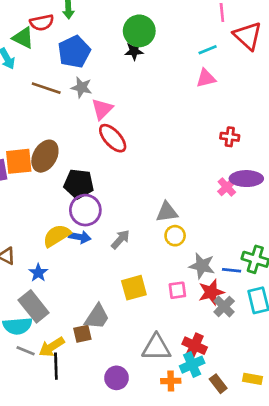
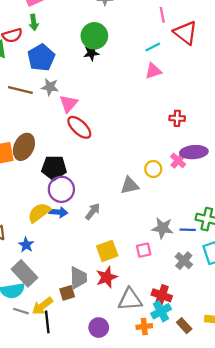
yellow circle: (175, 236) -> (153, 169), moved
red star: (211, 292) -> (107, 277), moved
gray trapezoid: (97, 317) -> (78, 278), turned -30

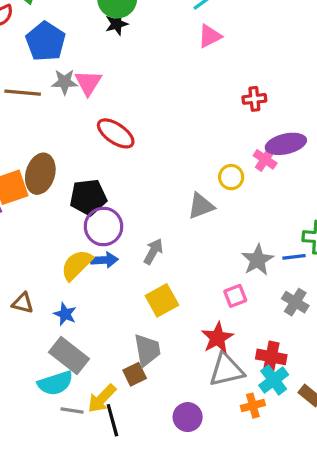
pink triangle: (69, 104) -> (88, 83), moved
gray star: (163, 228) -> (258, 260), turned -30
yellow square: (107, 251) -> (162, 300), moved
red star: (107, 277) -> (217, 338), moved

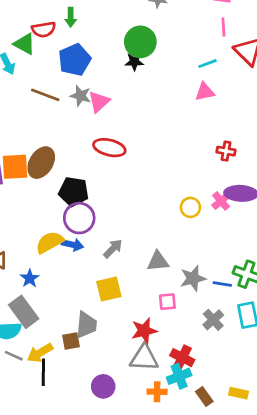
red ellipse: (116, 133) -> (109, 148), turned -36
gray triangle: (201, 206) -> (158, 261), moved

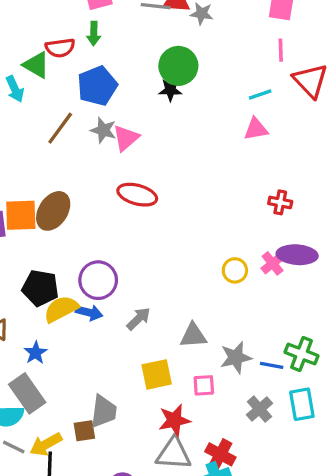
brown line: (45, 95) -> (60, 128), turned -76
black pentagon: (74, 192) -> (40, 288), moved
yellow square: (109, 289) -> (157, 374), moved

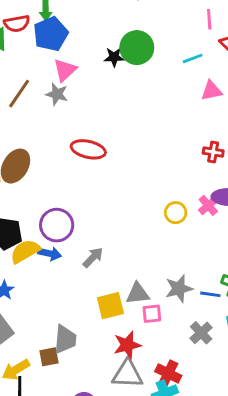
green circle: (178, 66) -> (137, 48), moved
blue pentagon: (97, 86) -> (51, 34), moved
pink triangle: (256, 129) -> (211, 91), moved
pink triangle: (126, 138) -> (65, 70), moved
gray triangle: (193, 336) -> (138, 294), moved

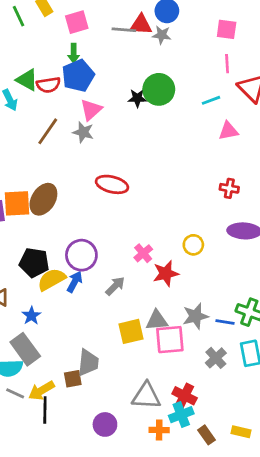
red semicircle: (17, 24) -> (48, 85), moved
pink cross: (208, 205) -> (143, 253), moved
blue arrow: (50, 254) -> (75, 282), turned -75
pink square: (152, 314) -> (170, 340), size x1.6
red star: (127, 345) -> (166, 273), moved

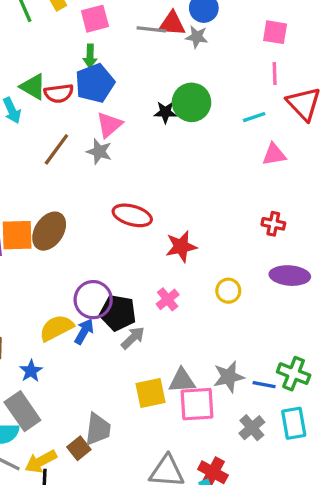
black pentagon: (34, 263) -> (118, 313), moved
red star: (166, 273) -> (181, 247), moved
brown square: (73, 379) -> (79, 448), turned -30

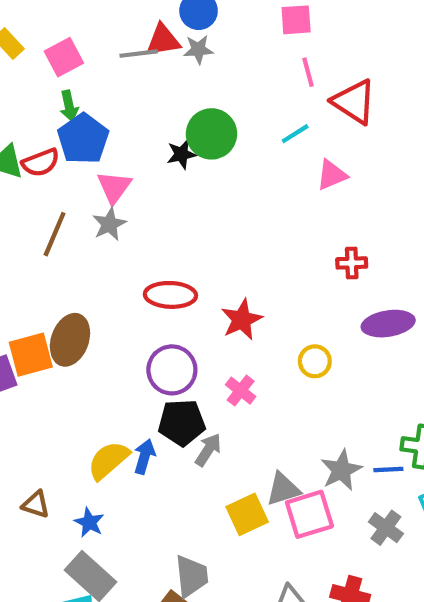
gray star: (99, 152) -> (109, 224), turned -30
purple circle: (93, 300) -> (172, 370), moved

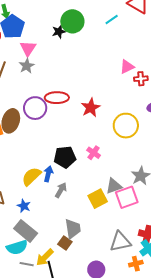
pink triangle: (332, 175) -> (127, 67), moved
yellow circle: (315, 361) -> (126, 126), size x1.6
purple circle: (172, 370) -> (35, 108), moved
pink cross: (241, 391) -> (94, 153), moved
gray arrow: (208, 450) -> (61, 190), moved

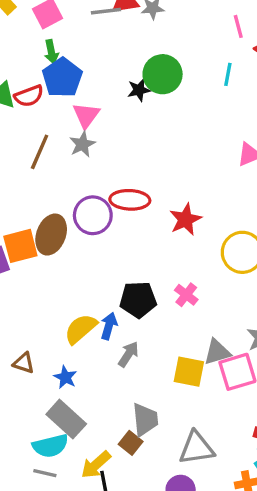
cyan line: (112, 19) -> (228, 74), turned -48
yellow square: (98, 199) -> (189, 372), turned 36
gray triangle: (120, 242) -> (196, 448), moved
gray line: (27, 264) -> (45, 473), moved

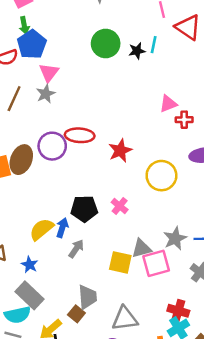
black star: (139, 90) -> (137, 51), moved

